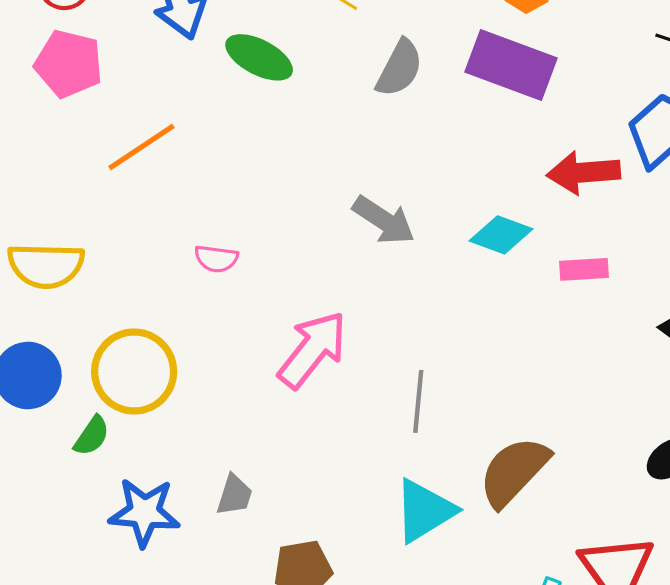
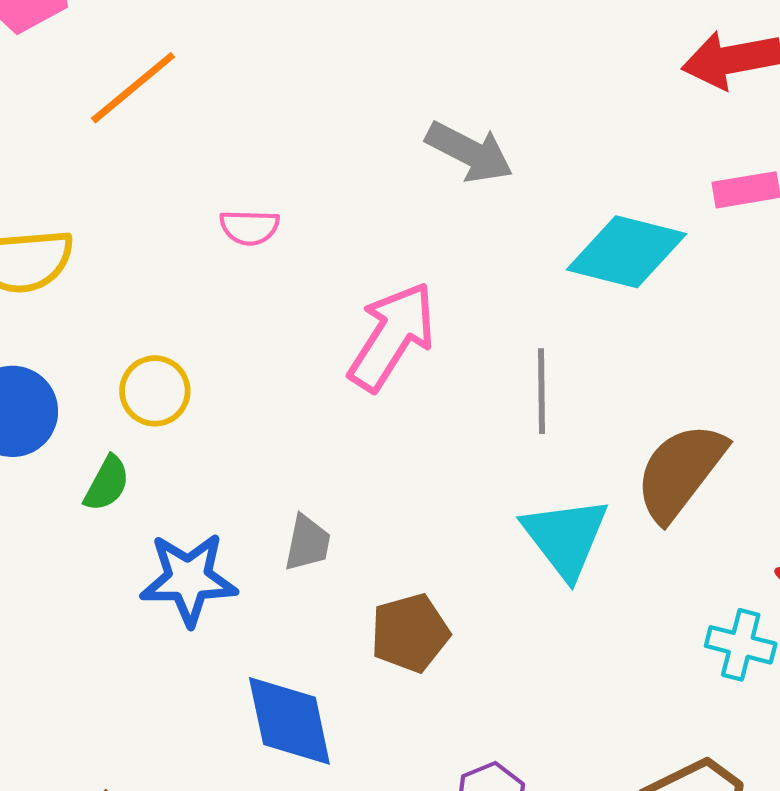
cyan diamond: (501, 235) -> (626, 252), moved, size x1.4
yellow circle: (134, 371) -> (155, 391), size x0.6
cyan triangle: (424, 511) -> (565, 537), turned -30

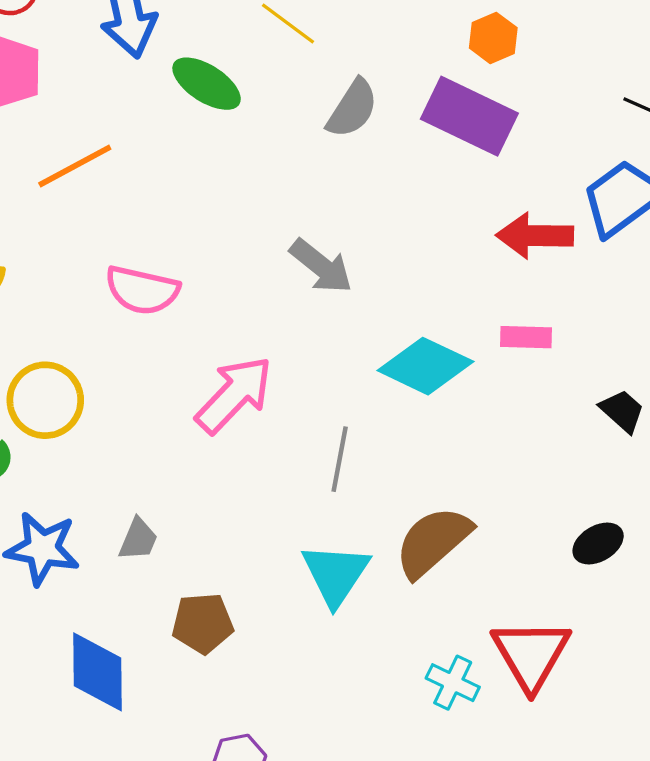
pink semicircle: (249, 227) -> (142, 290), size x1.6
yellow circle: (155, 391) -> (45, 400), size x1.4

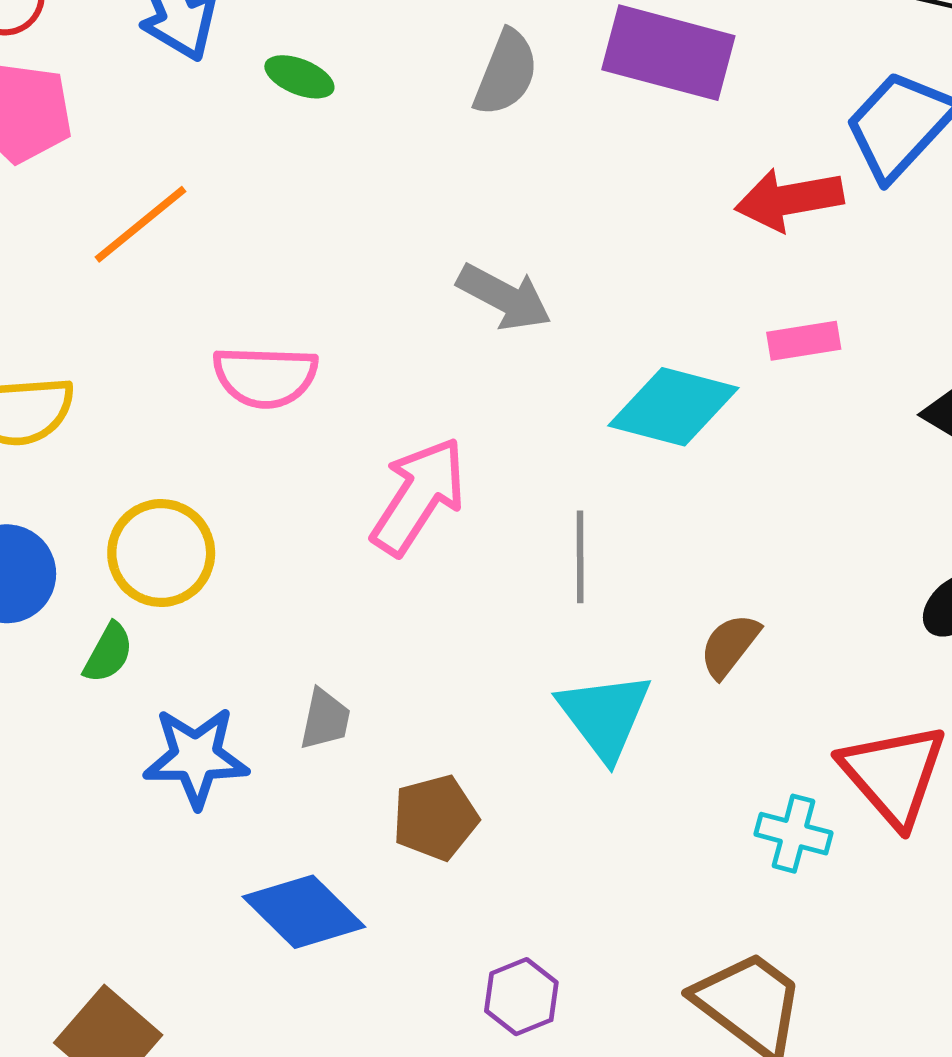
green ellipse: (207, 84) -> (299, 77), size x0.7
brown semicircle: (433, 542) -> (730, 646), size x0.6
blue diamond: (98, 672) -> (304, 912), turned -34

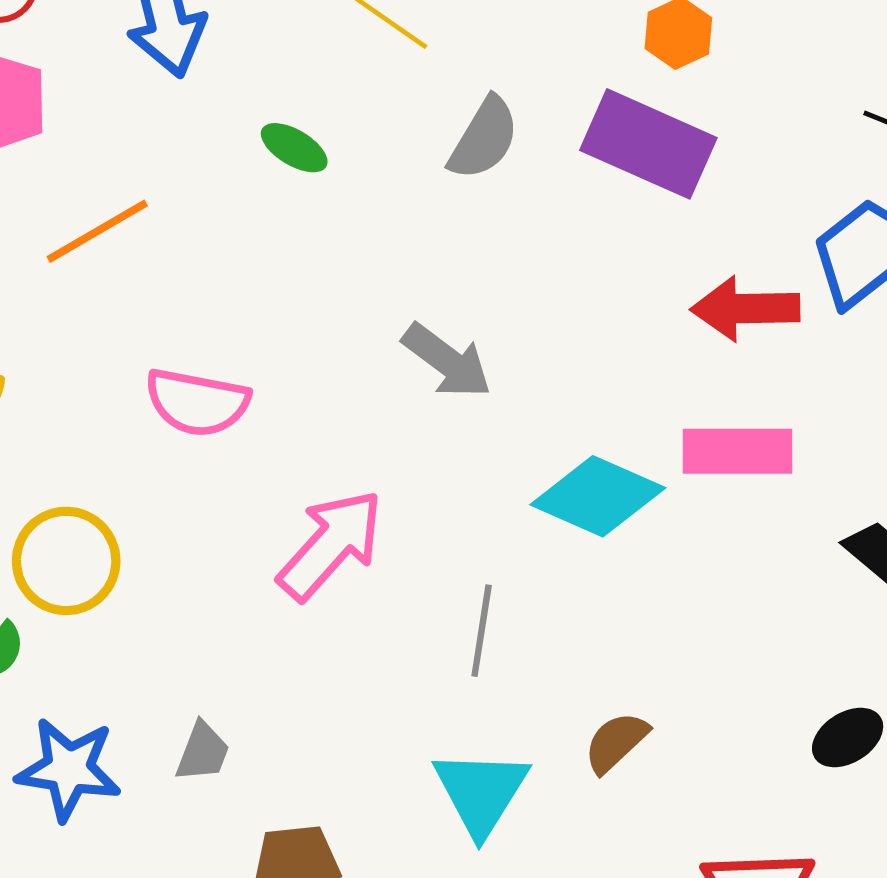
green ellipse: (299, 77) -> (294, 148), moved
pink rectangle: (804, 341) -> (738, 451), size x1.5

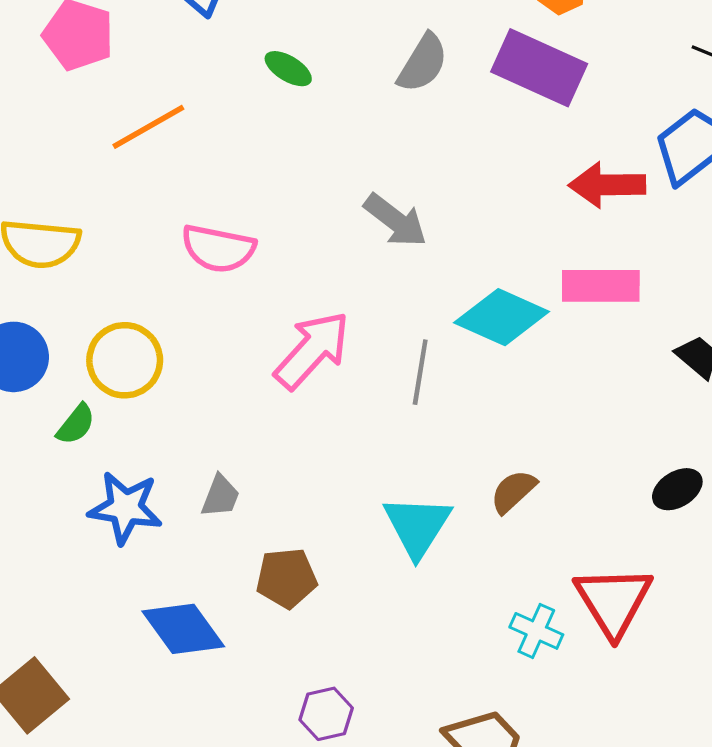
gray line: (482, 631) -> (420, 372), moved

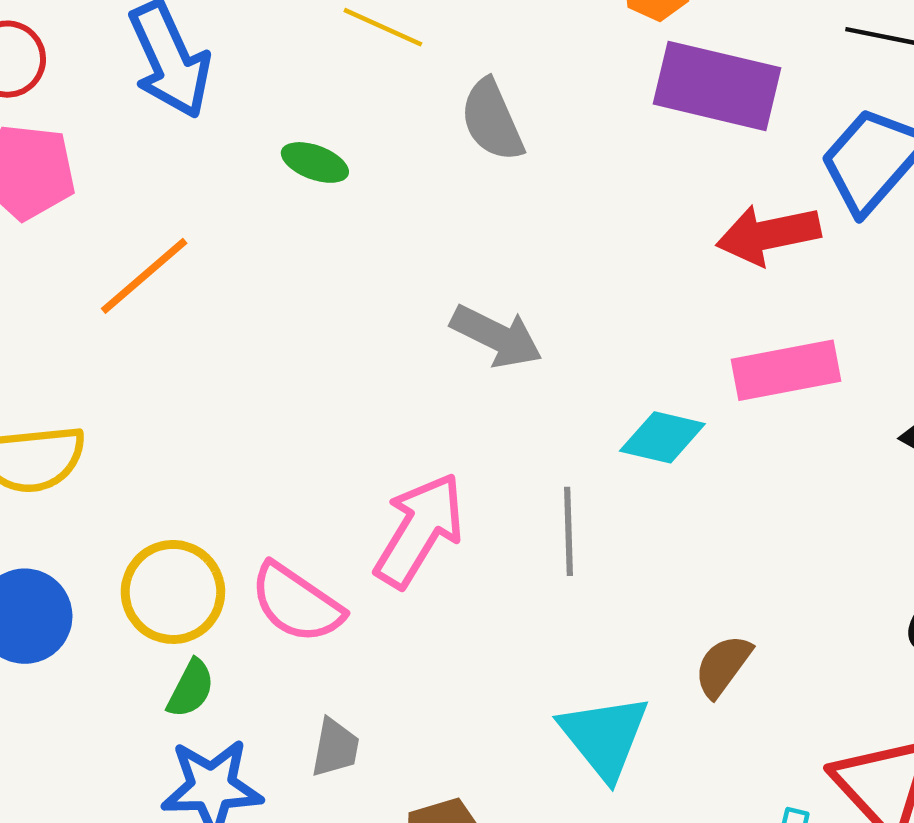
gray semicircle: (423, 63) -> (492, 120), turned 136
purple rectangle: (539, 68) -> (717, 86), moved
pink semicircle: (218, 248) -> (297, 603), moved, turned 34
cyan diamond: (502, 317) -> (662, 437), size x0.7
green semicircle: (76, 424) -> (191, 689), moved

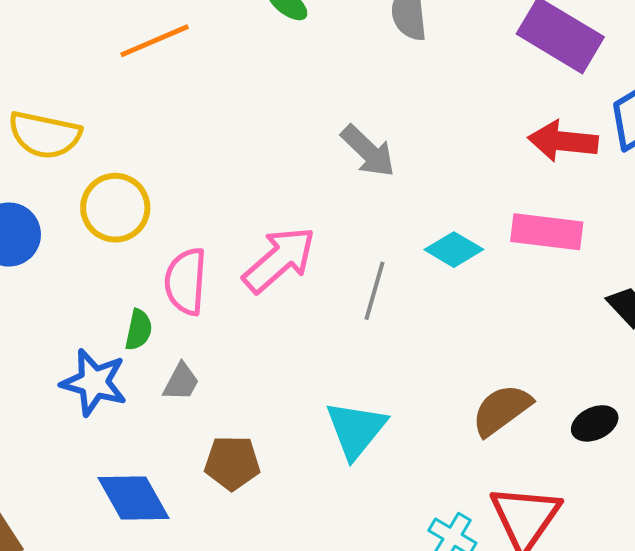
yellow circle: (173, 592) -> (115, 208), moved
pink semicircle: (297, 603) -> (186, 281), turned 42
brown semicircle: (723, 666) -> (502, 410), moved, size x1.4
green semicircle: (191, 689) -> (139, 330), moved, turned -33

